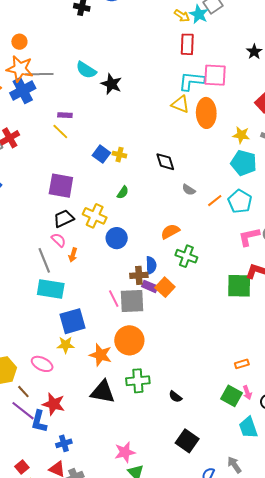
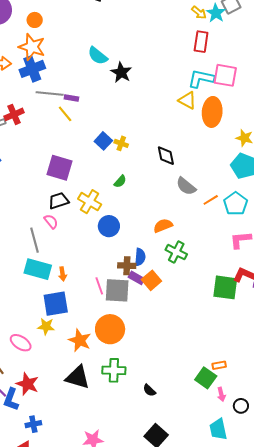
gray line: (39, 74) -> (50, 93), moved
gray semicircle: (189, 190) -> (186, 186), size x1.5
orange arrow: (73, 255) -> (63, 274), moved, turned -32
green square: (232, 396) -> (206, 378), moved

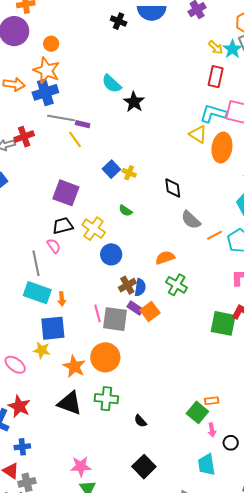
green semicircle: (120, 181) -> (125, 211), turned 80
brown cross: (127, 266) -> (127, 285), moved, turned -36

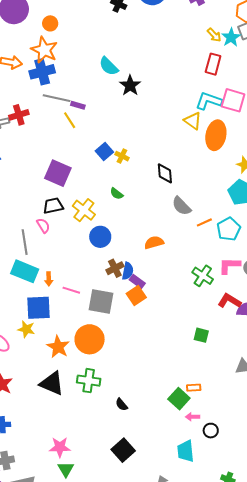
green cross: (177, 285) -> (203, 276), moved
purple rectangle: (135, 308) -> (137, 282), moved
pink line: (97, 313) -> (71, 290), moved, turned -60
green square: (223, 323) -> (201, 335), moved, size x0.6
pink arrow: (212, 430) -> (193, 417), turned 96

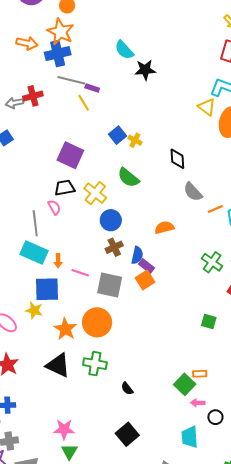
black star: (130, 85) -> (145, 70), turned 30
green semicircle: (117, 194) -> (128, 178), size x1.6
brown cross: (115, 268) -> (114, 247), moved

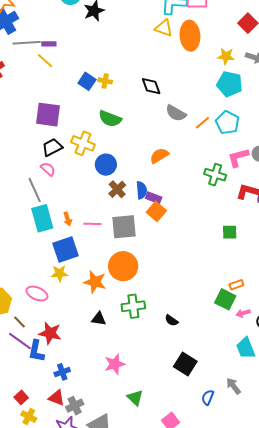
cyan rectangle: (34, 252) -> (42, 218), turned 68
black triangle: (58, 365) -> (99, 319), size x0.6
pink star: (64, 429) -> (115, 364), moved

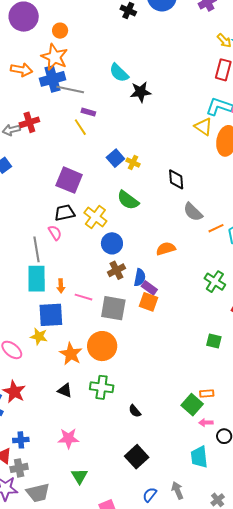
gray line: (27, 43) -> (70, 89), moved
orange square: (156, 211) -> (148, 302), turned -36
blue cross: (62, 372) -> (21, 440), moved

